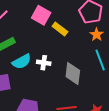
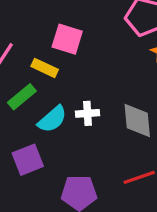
yellow rectangle: (60, 29) -> (45, 68), moved

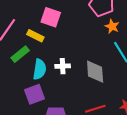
cyan semicircle: (52, 119) -> (40, 69), turned -42
purple square: (28, 160) -> (34, 94), moved

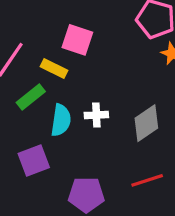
gray diamond: (95, 72) -> (146, 123), turned 60
purple square: (34, 94) -> (34, 161), moved

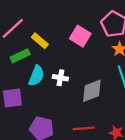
pink square: (77, 40) -> (80, 36), moved

